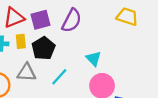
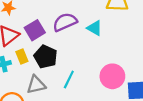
purple semicircle: (72, 20) -> (65, 22), turned -125
cyan triangle: (93, 59) -> (95, 28), moved

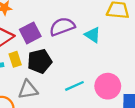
black pentagon: (46, 57) -> (40, 61), turned 30
cyan line: (69, 80) -> (74, 86), moved, turned 36

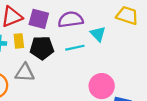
purple square: (30, 33) -> (39, 19), turned 30
cyan line: (74, 86) -> (75, 48), moved

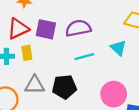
cyan triangle: (98, 34) -> (118, 48), moved
black pentagon: (42, 48) -> (64, 87), moved

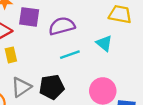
purple square: (46, 29) -> (29, 17), moved
gray triangle: (35, 85) -> (21, 87), turned -30

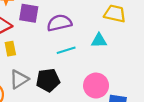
cyan triangle: (104, 43) -> (99, 41), turned -42

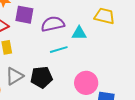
cyan triangle: (99, 41) -> (79, 33), moved

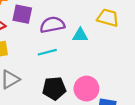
cyan line: (59, 50) -> (47, 52), moved
black pentagon: (41, 77) -> (54, 88), moved

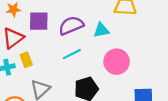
pink circle: (86, 89) -> (117, 62), moved

